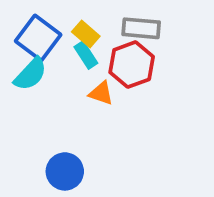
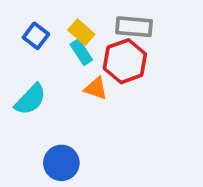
blue square: (38, 38) -> (36, 36), size x0.6
cyan semicircle: (30, 74) -> (30, 99), moved

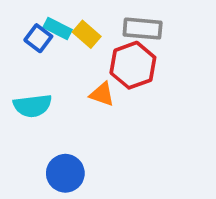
cyan rectangle: (81, 52) -> (58, 29), moved, turned -30
cyan semicircle: (30, 99) -> (33, 106), turned 40

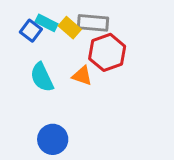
gray rectangle: (143, 29) -> (93, 23), moved
cyan semicircle: (33, 106) -> (42, 77), moved, turned 72

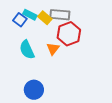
orange triangle: (82, 76) -> (53, 49), turned 48

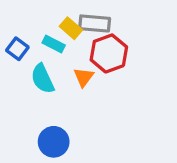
cyan rectangle: (30, 15) -> (54, 44), moved
blue square: (20, 20) -> (17, 49), moved

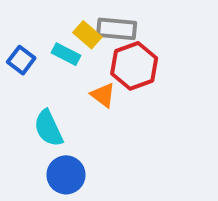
orange triangle: (84, 77) -> (103, 95), turned -30
cyan semicircle: (43, 79) -> (48, 128), moved

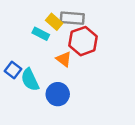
blue square: (21, 60) -> (13, 70), moved
blue circle: (66, 175) -> (58, 94), moved

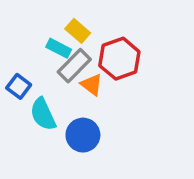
gray rectangle: (72, 18) -> (74, 66), moved, turned -50
blue square: (13, 70) -> (19, 86), moved

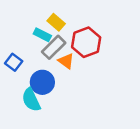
cyan semicircle: (43, 114) -> (31, 100), moved
blue circle: (83, 135) -> (42, 82), moved

